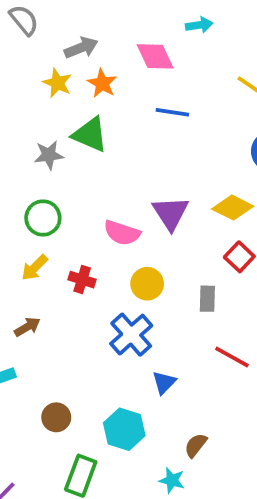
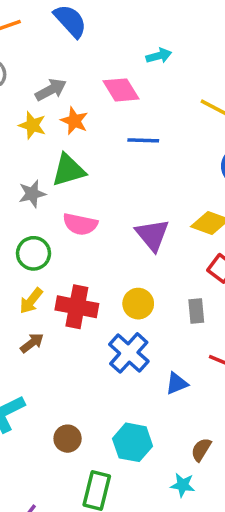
green triangle: (90, 135) -> (68, 170), turned -33
pink semicircle: (122, 233) -> (80, 224), moved
red cross: (82, 280) -> (77, 307), size x1.6
brown arrow: (27, 327) -> (32, 343), moved
blue triangle: (164, 382) -> (177, 383), moved, turned 30

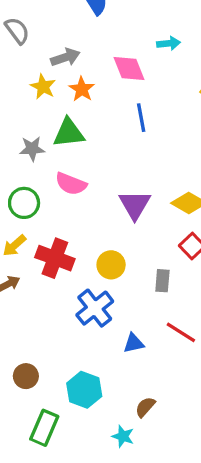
blue line: (143, 140) -> (141, 118), turned 68

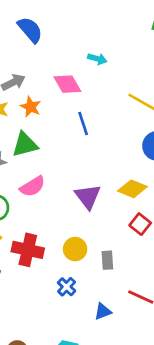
cyan arrow: (169, 43) -> (97, 59), turned 30
pink semicircle: (71, 184) -> (33, 186), turned -45
gray rectangle: (162, 281) -> (107, 260), moved
blue cross: (95, 308) -> (67, 287), size x0.6

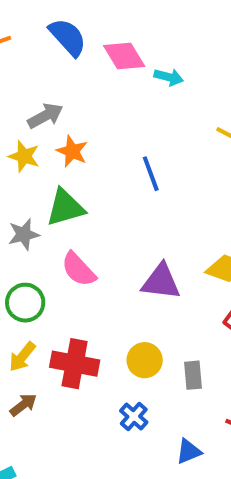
pink diamond: (67, 84) -> (124, 56), moved
pink semicircle: (33, 186) -> (79, 269), turned 80
purple triangle: (88, 196) -> (161, 282), turned -44

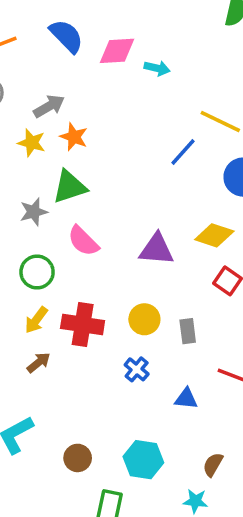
pink diamond: (124, 56) -> (117, 51), turned -60
blue line: (151, 174) -> (183, 152), moved, turned 64
blue triangle: (189, 451) -> (186, 399), turned 30

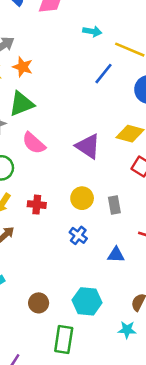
cyan arrow: (157, 68) -> (92, 31), moved
purple triangle: (156, 249) -> (88, 146), turned 32
red cross: (83, 325) -> (37, 205), size x0.6

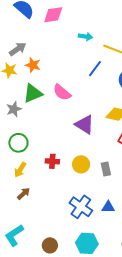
pink semicircle: (34, 143) -> (62, 92), moved
red cross: (37, 205) -> (52, 161), moved
blue cross: (78, 235) -> (81, 207), moved, size x1.6

